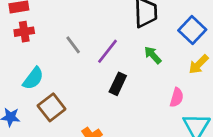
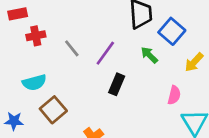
blue square: (192, 30) -> (172, 31), moved
red cross: (24, 32) -> (36, 36), moved
cyan semicircle: (33, 78) -> (34, 82), turned 40

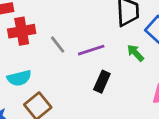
red cross: (36, 36) -> (22, 31), size x1.4
purple line: (105, 53) -> (91, 50), turned 35

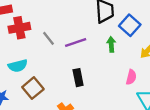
green arrow: (135, 53) -> (111, 44), turned 40
black rectangle: (102, 82) -> (78, 78), moved, turned -35

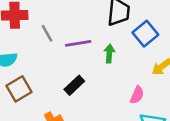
green arrow: (111, 44) -> (109, 54), moved
black rectangle: (78, 78) -> (74, 85), turned 49

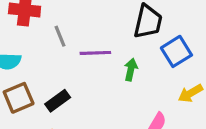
black rectangle: (74, 85) -> (58, 101), moved

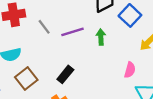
black rectangle: (58, 101) -> (65, 74), moved

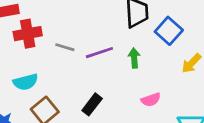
gray line: (44, 27) -> (65, 47), turned -35
pink semicircle: (130, 70) -> (151, 100), moved, turned 56

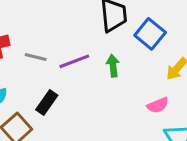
pink semicircle: (151, 100) -> (158, 105), moved
black rectangle: (92, 104) -> (47, 103), moved

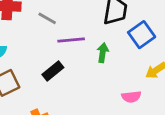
gray line: (36, 57) -> (47, 18), moved
black rectangle: (47, 103) -> (53, 71), moved

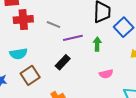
pink semicircle: (131, 97) -> (106, 74), moved

